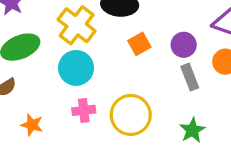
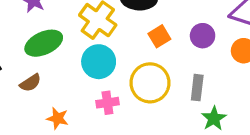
gray rectangle: (190, 77) -> (197, 88), moved, turned 30
yellow circle: (131, 115) -> (150, 83), moved

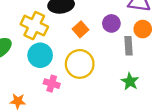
gray rectangle: (197, 88) -> (128, 46), moved
pink cross: (107, 103) -> (52, 84), turned 35

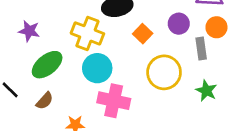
yellow circle: (80, 64) -> (164, 72), moved
pink cross: (52, 84) -> (114, 101), size x1.6

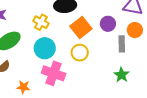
yellow cross: (87, 33) -> (41, 22), size x0.7
orange square: (143, 34) -> (81, 28), size x1.5
yellow circle: (164, 72) -> (80, 53), moved, size x0.7

